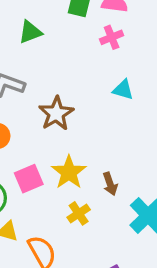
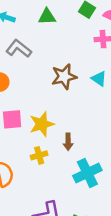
brown star: (56, 113) -> (64, 77), moved

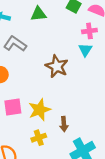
brown star: (64, 77) -> (57, 66), turned -30
cyan triangle: (99, 79) -> (85, 50), moved, turned 32

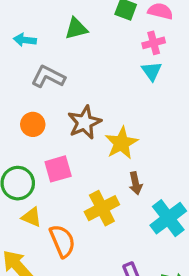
brown star: (57, 66) -> (84, 122), moved, turned 30
yellow star: (39, 110) -> (121, 143), moved
yellow cross: (39, 138) -> (102, 208), size x1.5

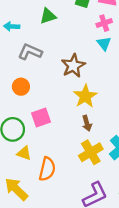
brown star: (84, 122) -> (73, 66), moved
brown arrow: (136, 183) -> (87, 123), moved
yellow cross: (102, 208) -> (91, 152), moved
orange semicircle: (62, 241) -> (47, 169), turned 40

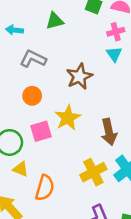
orange circle: (21, 87) -> (32, 96), moved
yellow star: (85, 96) -> (68, 118), moved
brown arrow: (87, 123) -> (109, 132), moved, size x1.5

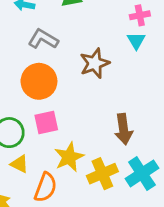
orange circle: (32, 96) -> (39, 81), size x1.6
yellow star: (68, 118) -> (69, 157), moved

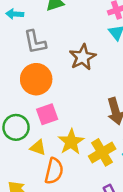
gray L-shape: (43, 39) -> (35, 42), turned -125
yellow triangle: (19, 164) -> (38, 148), moved

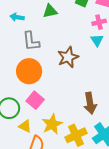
pink square: (47, 114) -> (35, 100), turned -36

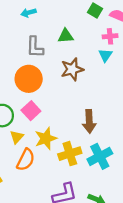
green triangle: (50, 11) -> (66, 36), moved
cyan arrow: (17, 17) -> (29, 13), moved, turned -32
yellow triangle: (25, 126) -> (17, 137), turned 40

